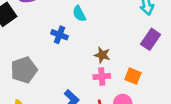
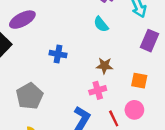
cyan semicircle: (79, 14) -> (101, 24), moved
pink cross: (102, 77) -> (98, 90), moved

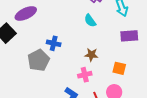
purple rectangle: (149, 41) -> (129, 36), turned 60
gray pentagon: (30, 96) -> (39, 60), moved

